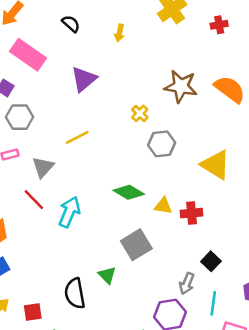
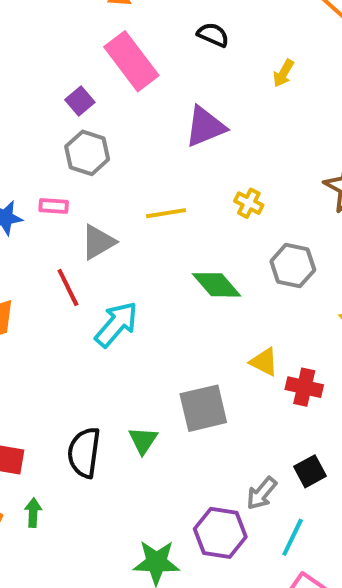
black semicircle: (71, 24) -> (213, 35), turned -36
yellow cross: (140, 113) -> (249, 203), moved, turned -35
green diamond: (129, 192) -> (216, 285), moved

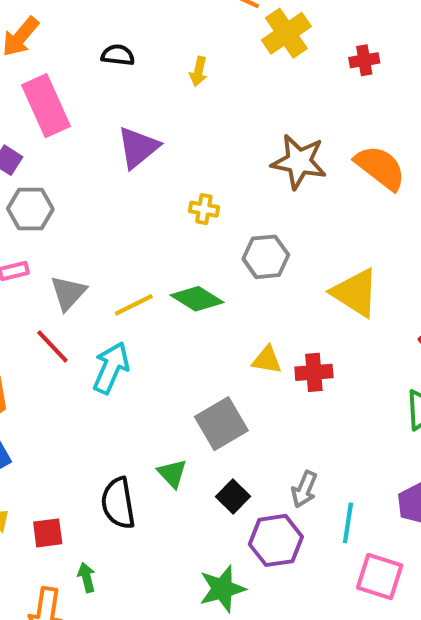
pink rectangle: (131, 61) -> (46, 106), turned 30
yellow line: (166, 213) -> (134, 305), moved
black square: (310, 471) -> (233, 496), moved

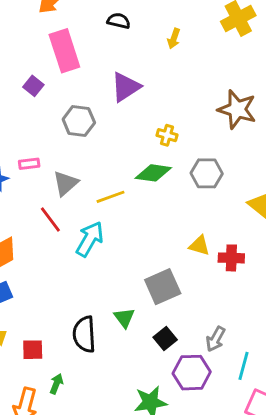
gray hexagon: (30, 209) -> (79, 121), moved
green diamond: (197, 299) -> (153, 173), moved, turned -30
green arrow: (87, 577) -> (56, 384), turned 30

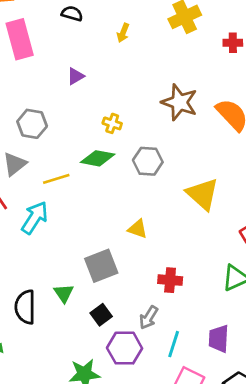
purple triangle: (126, 87) -> (76, 76), size x0.6
gray hexagon: (79, 121) -> (32, 124), moved
red cross: (231, 258) -> (170, 280), moved

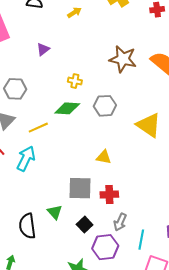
yellow arrow: (123, 33) -> (74, 12), turned -136
gray square: (101, 266) -> (80, 188), turned 30
red cross: (170, 280) -> (109, 195), moved

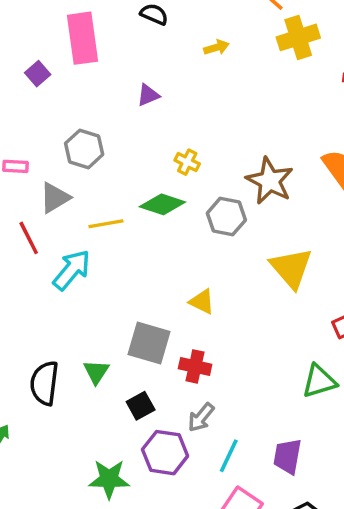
brown star: (123, 59) -> (270, 181), moved

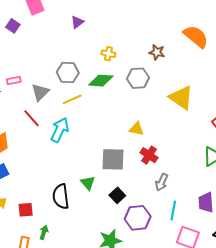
gray hexagon: (84, 149) -> (68, 72), moved
brown star: (270, 181) -> (157, 52), size x0.6
red cross: (195, 366) -> (149, 155), moved, turned 36
gray arrow: (201, 417) -> (162, 182), moved

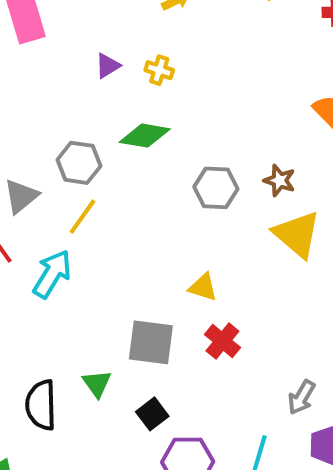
brown star: (157, 52) -> (280, 180), moved
yellow cross: (108, 54) -> (159, 70), moved
green diamond: (101, 81) -> (145, 136), moved
yellow line: (72, 99) -> (82, 217), turned -36
gray arrow: (162, 182) -> (301, 397), moved

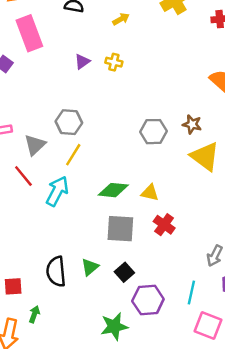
green diamond: (145, 136) -> (113, 190), moved
green triangle: (97, 384) -> (90, 267), moved, turned 30

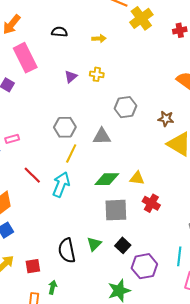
yellow arrow: (121, 19) -> (99, 39), turned 32
gray hexagon: (153, 132) -> (125, 107), moved
gray triangle: (35, 145) -> (102, 136), moved, turned 48

